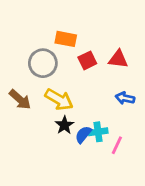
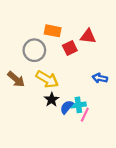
red triangle: (118, 59) -> (88, 36), moved
pink line: (117, 145) -> (85, 115), moved

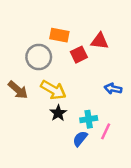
blue semicircle: (67, 107) -> (80, 139), moved
pink line: (85, 115) -> (106, 131), moved

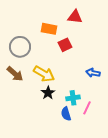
red triangle: (100, 41) -> (75, 17), moved
gray circle: (39, 57) -> (20, 47), moved
blue semicircle: (80, 139) -> (66, 114), turned -56

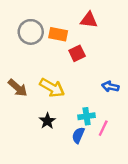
gray circle: (20, 47) -> (31, 32), moved
black star: (48, 93) -> (47, 121), moved
blue semicircle: (66, 114) -> (78, 135), turned 40

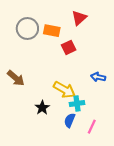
red triangle: (89, 20) -> (79, 18), turned -49
yellow arrow: (52, 88) -> (64, 90), moved
pink line: (103, 128) -> (92, 127), moved

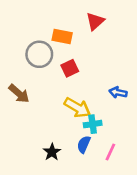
gray circle: (27, 28) -> (39, 54), moved
red square: (69, 47) -> (70, 68), moved
black star: (42, 108) -> (52, 152), moved

